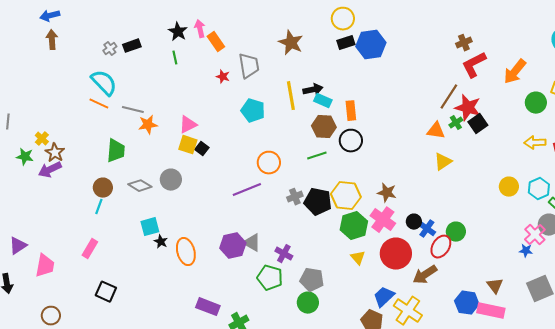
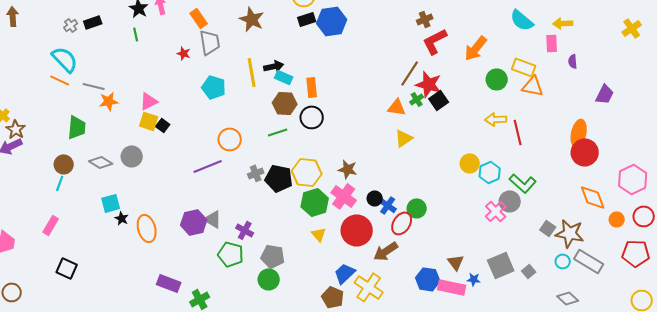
orange rectangle: (216, 42) -> (199, 18), moved
cyan hexagon: (539, 189) -> (490, 172), moved
blue star: (526, 251) -> (474, 279), moved

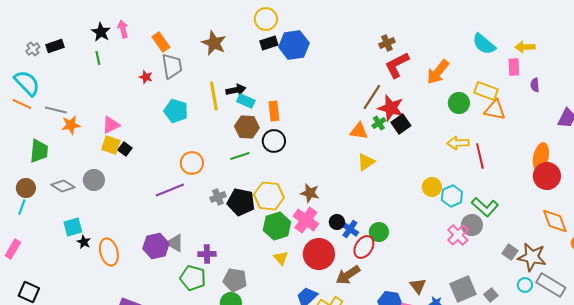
purple cross: (245, 230) -> (207, 254), turned -30

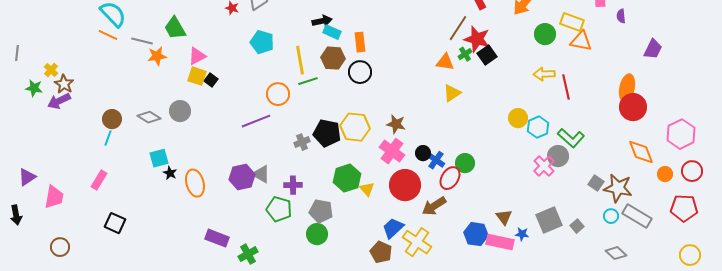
yellow line: (214, 96) -> (300, 60), moved
green trapezoid: (39, 151) -> (175, 28), moved, turned 145
green line: (240, 156) -> (308, 81), moved
gray cross: (218, 197) -> (302, 142), moved
green hexagon: (277, 226) -> (347, 178), moved

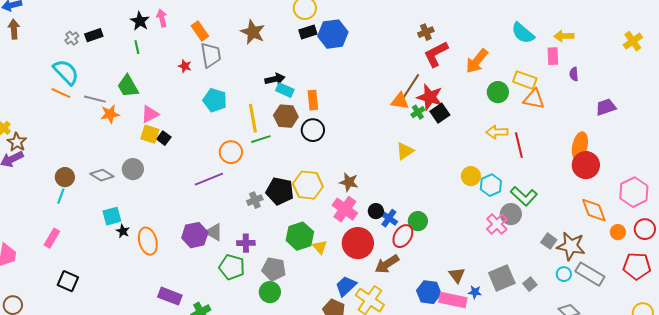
purple trapezoid: (653, 49) -> (606, 107), turned -135
orange triangle: (445, 62) -> (400, 101), moved

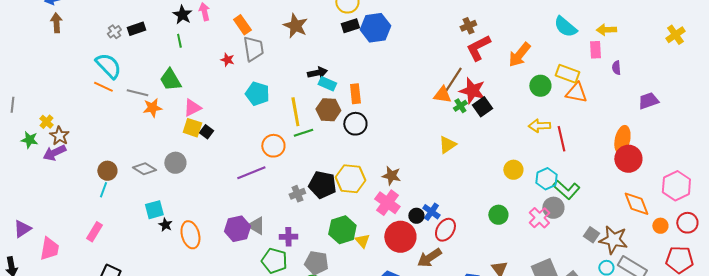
cyan hexagon: (491, 185) -> (546, 179), moved
black circle: (376, 211) -> (416, 216), moved
green circle: (418, 221) -> (498, 215), moved

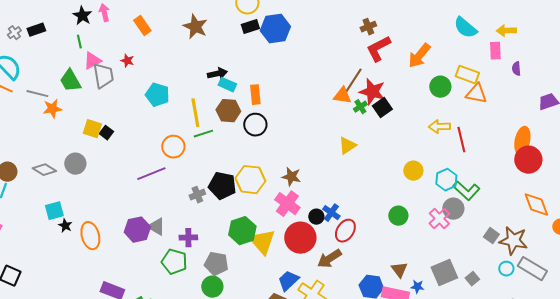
gray trapezoid: (253, 49) -> (103, 76), moved
pink triangle: (192, 108) -> (92, 61), moved
yellow triangle: (362, 241) -> (262, 242), size x1.8

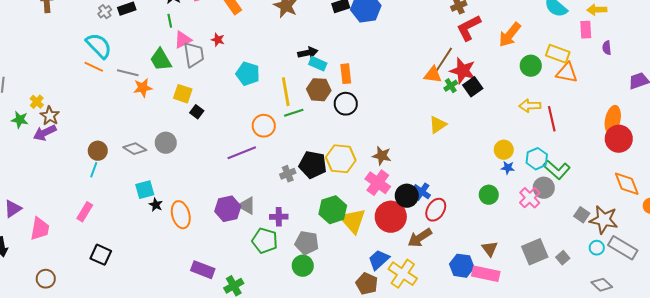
yellow square: (92, 129) -> (183, 94), moved
black circle: (316, 217) -> (407, 196), size x1.5
blue star: (417, 287) -> (508, 168), moved

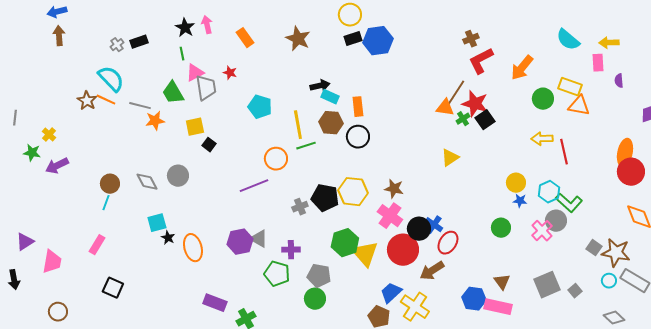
yellow square: (183, 94) -> (195, 127), turned -30
brown star: (50, 116) -> (87, 101), moved
gray diamond: (135, 149) -> (147, 182), turned 30

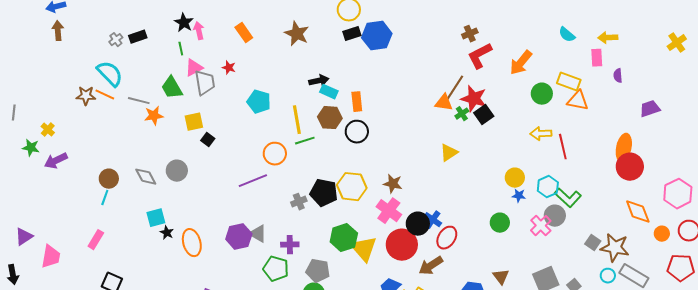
pink arrow: (207, 25) -> (199, 31), moved
cyan semicircle: (568, 40) -> (567, 35), size x0.7
brown star: (87, 101) -> (86, 96), turned -30

